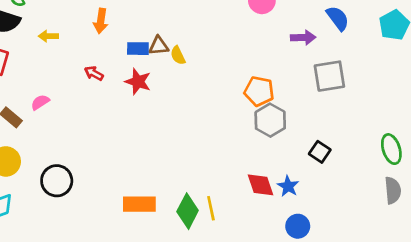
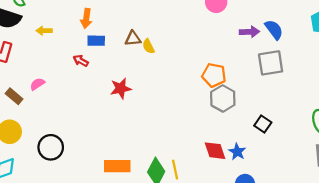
blue semicircle: (338, 18) -> (274, 30), moved
blue rectangle: (138, 49) -> (96, 41), moved
red star: (138, 82) -> (121, 88), moved, turned -30

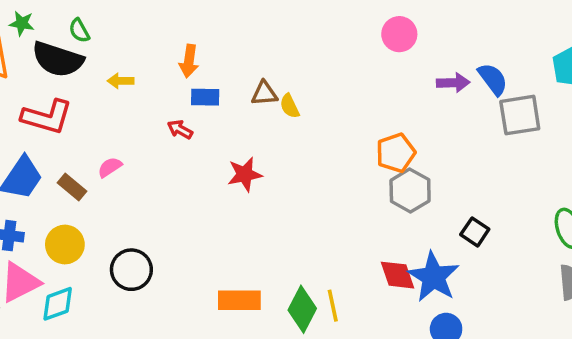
gray square: (271, 63) -> (520, 115), moved
orange pentagon: (214, 75) -> (396, 153), turned -30
blue star: (237, 152) -> (433, 277), size x1.8

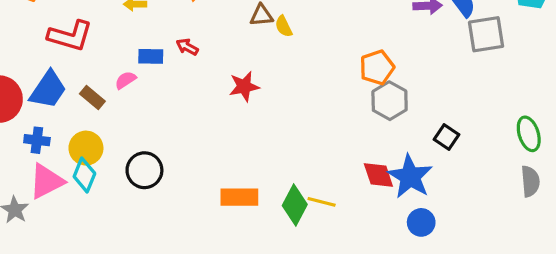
blue rectangle: (205, 97) -> (151, 56), moved
cyan diamond: (58, 304) -> (84, 175), moved, turned -48
yellow line: (333, 306) -> (322, 202), turned -64

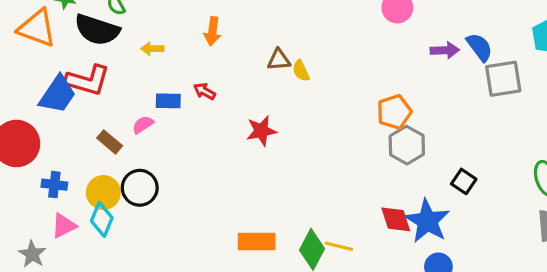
blue trapezoid: (48, 90) -> (58, 95), moved
black circle: (144, 170) -> (140, 188), moved
pink triangle: (46, 181) -> (64, 226), size x0.7

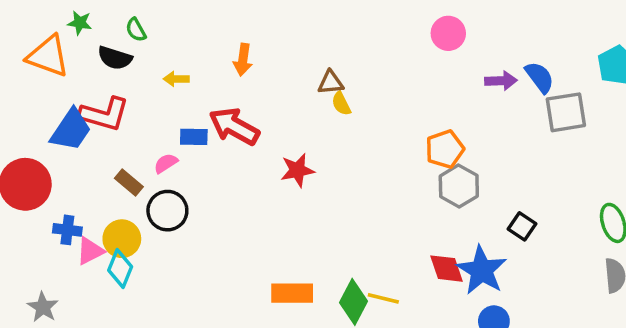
black semicircle: (97, 30) -> (115, 58), size x0.7
brown triangle: (279, 60) -> (331, 82), moved
red arrow: (205, 91) -> (234, 126), size x2.0
black circle: (140, 188) -> (167, 211), moved
pink triangle: (64, 226) -> (90, 251), moved

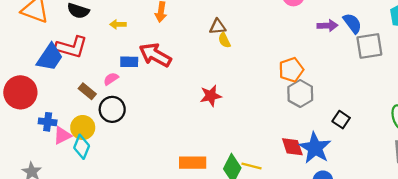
red star: (297, 170) -> (211, 96), moved

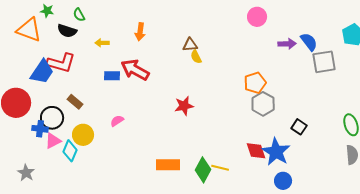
pink semicircle: (111, 79) -> (117, 121), moved
black circle: (112, 109) -> (52, 118), moved
yellow circle: (83, 128) -> (83, 135), moved

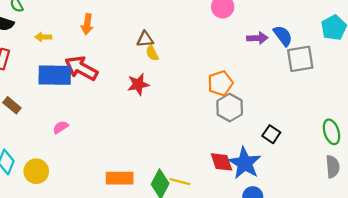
blue rectangle: (112, 76) -> (55, 75), size x1.8
red star: (184, 106) -> (138, 84), moved
yellow circle: (83, 135) -> (36, 171), moved

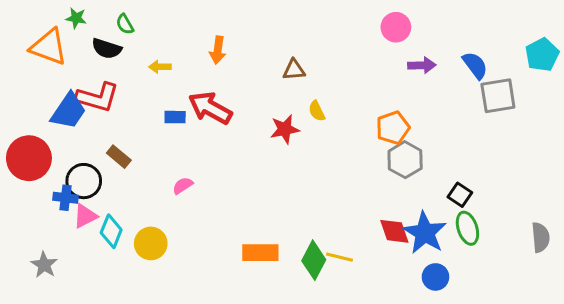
purple arrow: (257, 38) -> (422, 65), moved
yellow semicircle: (152, 53) -> (317, 111), moved
blue rectangle: (55, 75) -> (175, 117), size x0.5
green ellipse: (331, 132) -> (467, 228), moved

